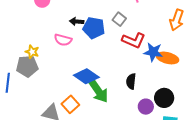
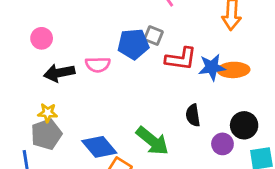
black arrow: (77, 21) -> (59, 73), moved, size x1.5
blue pentagon: (94, 28) -> (133, 44), moved
pink semicircle: (63, 40) -> (98, 65), moved
blue diamond: (86, 76) -> (99, 147), moved, turned 30

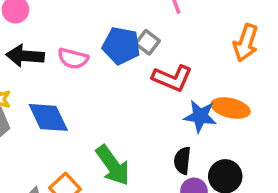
blue star: (212, 67) -> (200, 116), moved
black semicircle: (193, 115) -> (182, 160), moved
blue diamond: (99, 147) -> (48, 117), moved

